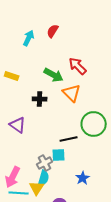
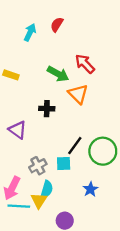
black cross: (40, 99) -> (47, 109), moved
green circle: (94, 124) -> (103, 151), moved
black line: (69, 139) -> (75, 146), turned -42
gray cross: (45, 163) -> (38, 166), moved

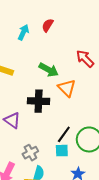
red arrow: (85, 64) -> (85, 59), moved
black cross: (47, 109) -> (39, 101), size x1.5
cyan square: (64, 163) -> (62, 151), moved

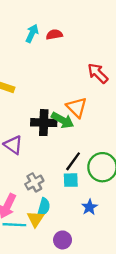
red semicircle: (48, 25) -> (54, 35), turned 48
cyan arrow: (23, 32) -> (32, 33), moved
green arrow: (49, 70) -> (63, 120), moved

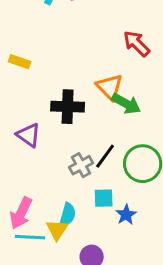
green arrow: (63, 120) -> (126, 104), moved
cyan square: (71, 180) -> (104, 198), moved
gray cross: (34, 182) -> (81, 165), moved

